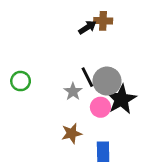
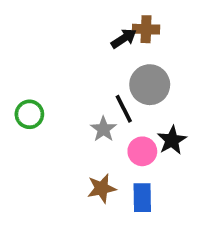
gray circle: (107, 81) -> (150, 85), moved
black star: (121, 99) -> (172, 140), size x0.7
blue rectangle: (103, 152) -> (142, 198), moved

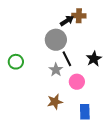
gray circle: (150, 85) -> (56, 40), moved
black star: (172, 140) -> (94, 59), moved
blue rectangle: (142, 198) -> (85, 112), moved

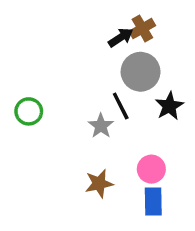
brown cross: (79, 16) -> (142, 28), turned -32
gray circle: (56, 40) -> (141, 72), moved
pink circle: (77, 82) -> (151, 169), moved

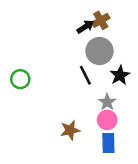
gray star: (101, 126) -> (107, 102), moved

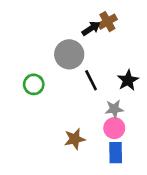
gray circle: (99, 51) -> (69, 54), moved
green circle: (20, 79) -> (34, 84), moved
gray star: (107, 102) -> (114, 109), turned 30

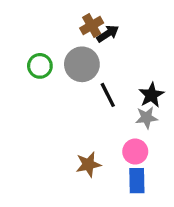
brown cross: (107, 22) -> (92, 26), moved
green circle: (34, 84) -> (40, 66), moved
gray star: (114, 109) -> (147, 118), moved

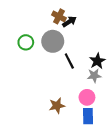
brown cross: (92, 26) -> (59, 16), turned -32

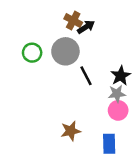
pink circle: (87, 97) -> (118, 110), moved

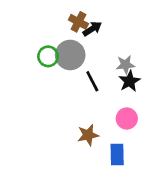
green circle: (32, 53) -> (48, 56), moved
gray star: (117, 94) -> (125, 65), moved
brown star: (71, 131) -> (88, 135), moved

